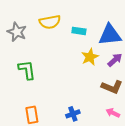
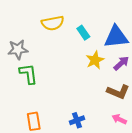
cyan rectangle: (79, 31) -> (83, 33), turned 48
gray star: (17, 32) -> (18, 49), moved, turned -30

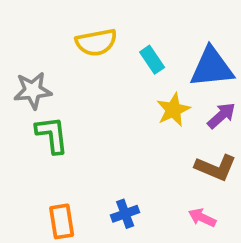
pink arrow: (119, 119) -> (202, 218), moved
blue cross: (77, 120) -> (125, 214), moved

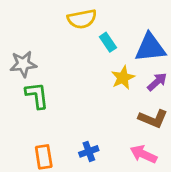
yellow semicircle: (96, 42) -> (82, 19), moved
pink arrow: (202, 218) -> (143, 154), size x1.4

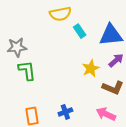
yellow star: (123, 78) -> (91, 68), moved

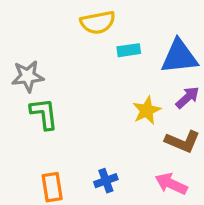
cyan rectangle: (80, 31) -> (129, 50), turned -64

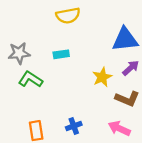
cyan rectangle: (129, 50) -> (61, 54), moved
green L-shape: (44, 114) -> (30, 79), turned -50

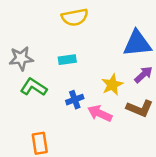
blue cross: (74, 126) -> (75, 100), moved
pink arrow: (119, 128) -> (100, 113), moved

